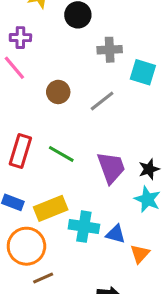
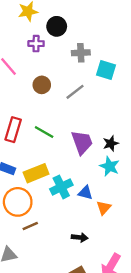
purple cross: (20, 38) -> (36, 44), moved
cyan cross: (84, 227) -> (61, 187), turned -35

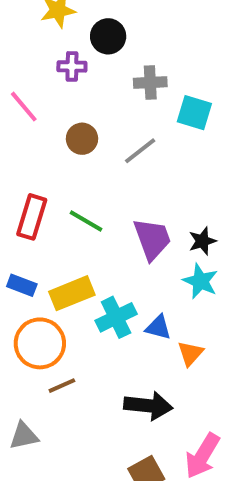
black arrow: (80, 237) -> (148, 406), size x1.6

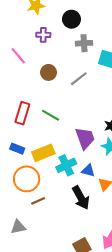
black circle: (108, 36) -> (71, 19), moved
purple trapezoid: (152, 239) -> (85, 138), moved
black arrow: (148, 406) -> (81, 198), moved, turned 55

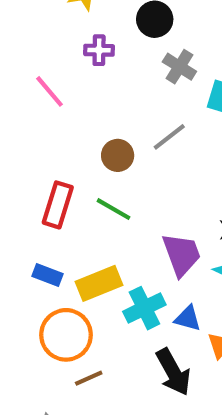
gray cross: (84, 43) -> (179, 67), turned 35
brown circle: (49, 72) -> (118, 155), moved

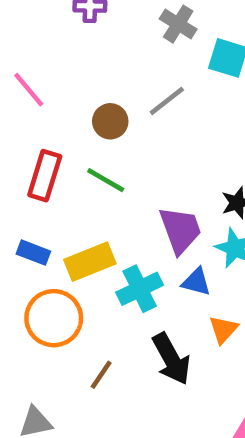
pink line: (50, 91) -> (29, 90), moved
blue triangle: (188, 318) -> (196, 282), moved
brown line: (89, 378) -> (101, 375), moved, turned -32

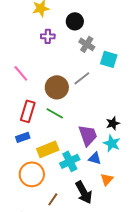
brown circle: (110, 121) -> (57, 87), size x1.5
blue rectangle: (33, 253) -> (23, 137), moved, turned -40

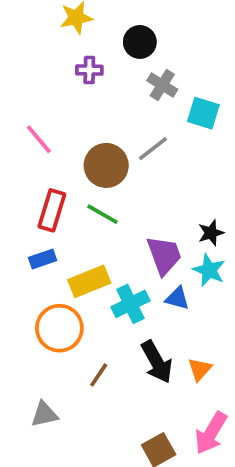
orange triangle: (107, 179) -> (200, 369), moved

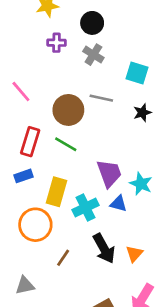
gray cross: (162, 85) -> (93, 55), moved
gray line: (153, 149) -> (101, 98), turned 50
black star: (211, 233) -> (142, 113), moved
yellow rectangle: (89, 281) -> (56, 192), turned -52

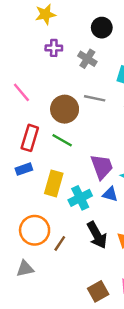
black circle: (92, 23) -> (102, 28), moved
orange circle: (35, 225) -> (35, 230), moved

